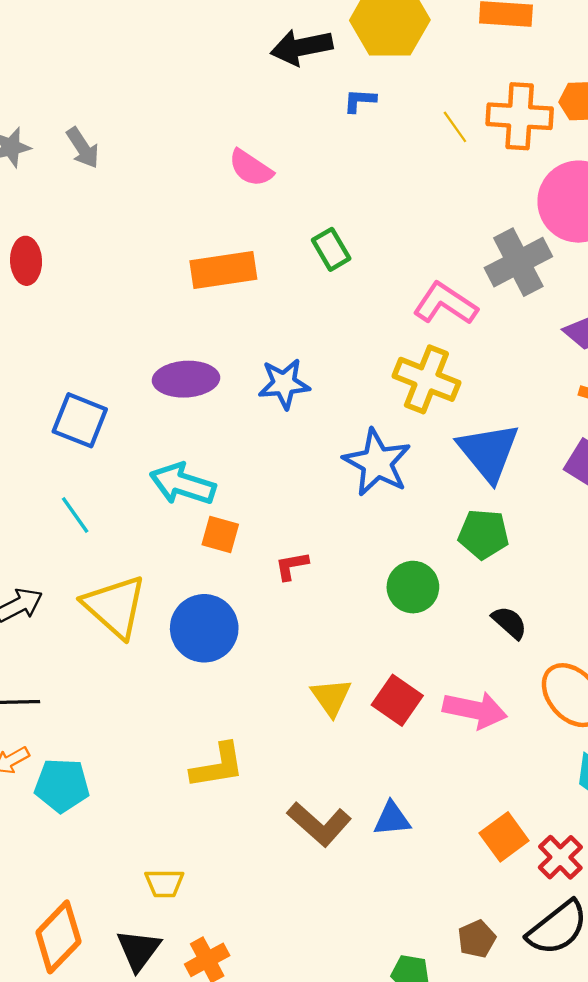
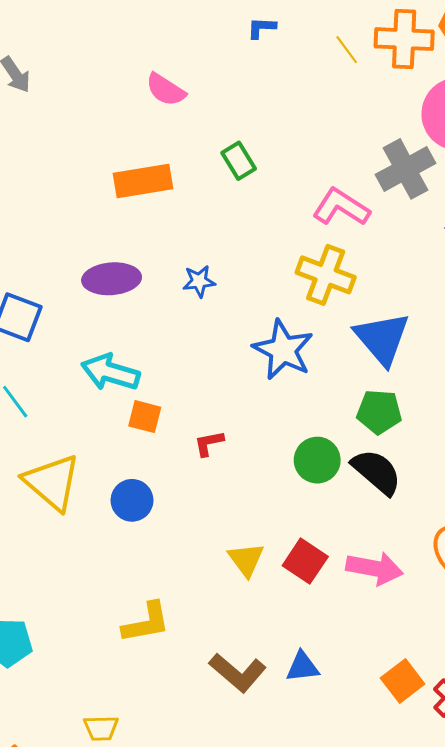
blue star: (284, 384) -> (199, 281), size x0.7
black semicircle: (509, 622) -> (377, 472), moved, size x1.6
blue circle: (204, 628) -> (132, 500), size x0.7

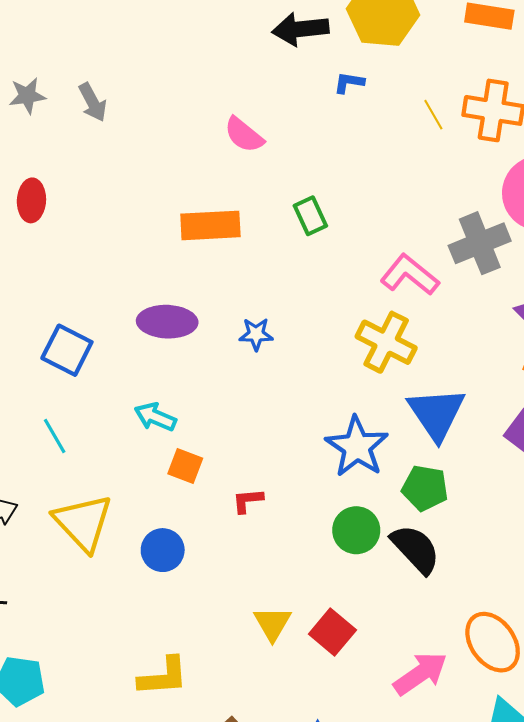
blue star: (283, 350) -> (357, 447), moved
cyan arrow: (110, 372) -> (155, 417), size x0.7
pink arrow: (375, 568) -> (420, 674), moved, turned -52

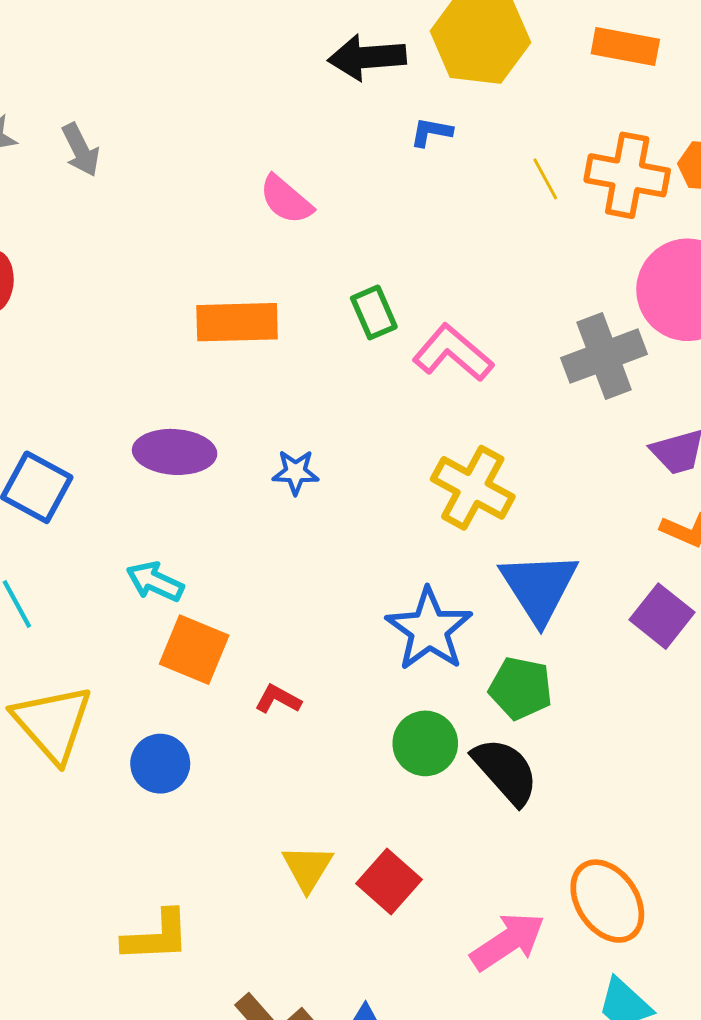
pink L-shape: (410, 275) -> (453, 353), moved
orange square: (185, 466) -> (194, 650), size x1.4
red L-shape: (248, 501) -> (278, 699), turned 32

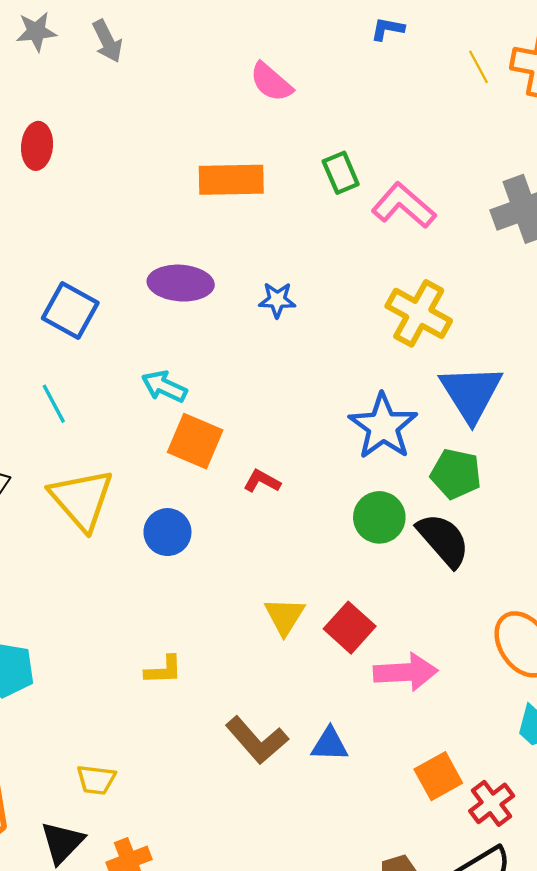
yellow L-shape: (156, 936) -> (163, 670), size x0.7
pink arrow: (508, 941) -> (406, 672), moved, turned 30

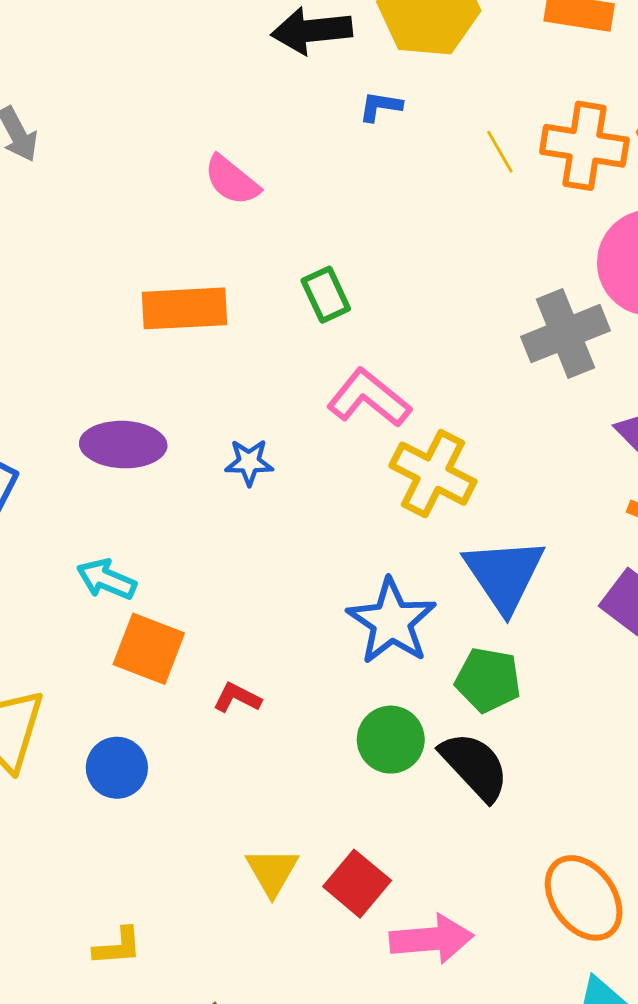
pink L-shape: (404, 205) -> (369, 398), moved

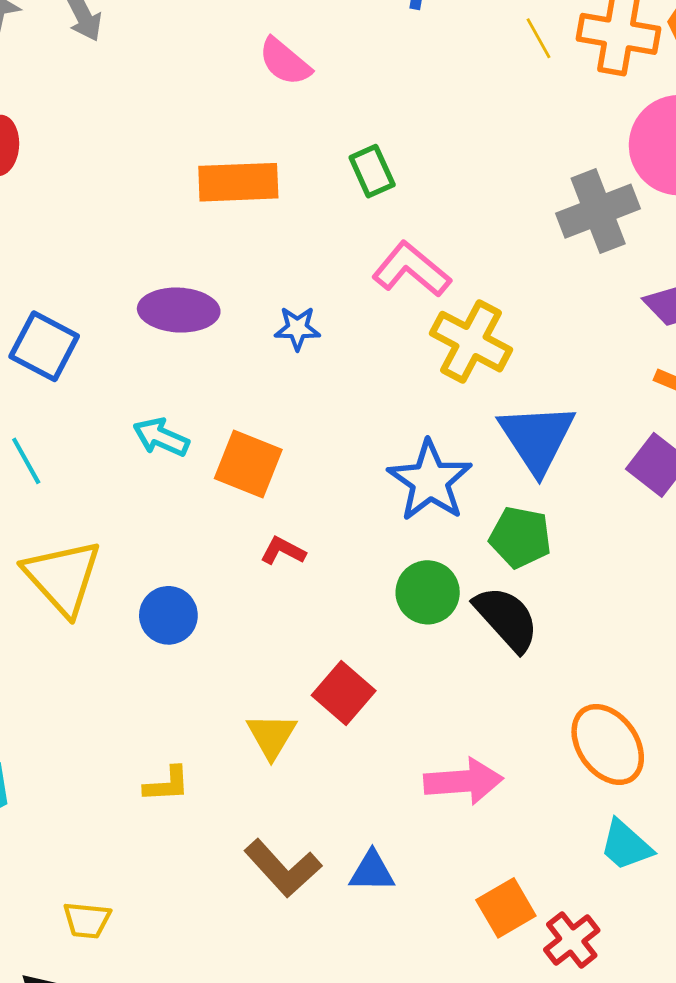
orange square: (149, 649) -> (248, 464), moved
yellow triangle: (272, 872) -> (272, 736), moved
red square: (357, 884) -> (344, 693), moved

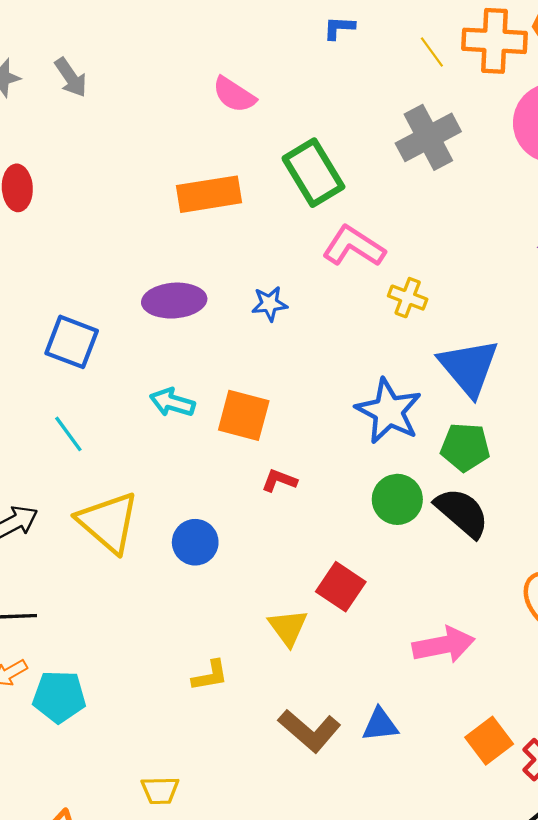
green rectangle: (372, 171) -> (313, 173), size x1.6
gray cross: (598, 211) -> (428, 137), moved
yellow cross: (471, 342) -> (408, 298), size x0.6

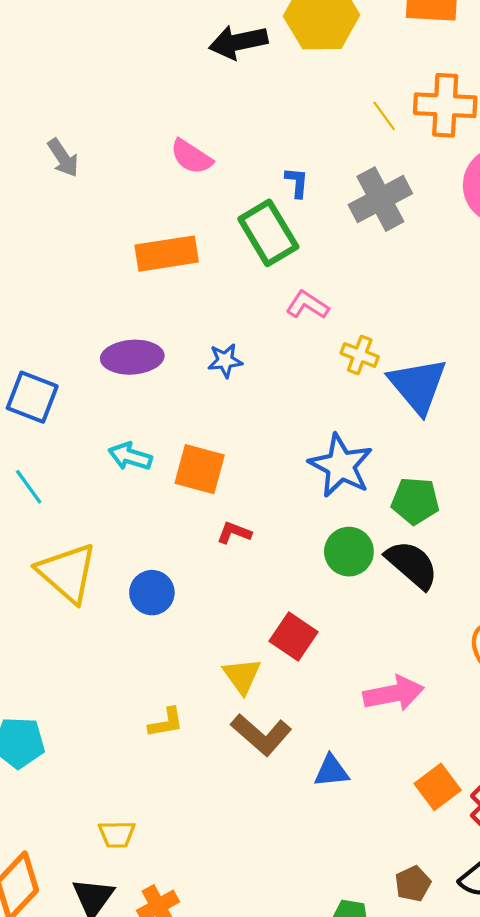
blue L-shape: (339, 28) -> (297, 182), moved, turned 92
gray arrow: (71, 77) -> (63, 158), moved
pink L-shape: (354, 246) -> (307, 305), size x0.7
blue triangle: (469, 367) -> (418, 385), moved
brown L-shape: (309, 731) -> (261, 735), moved

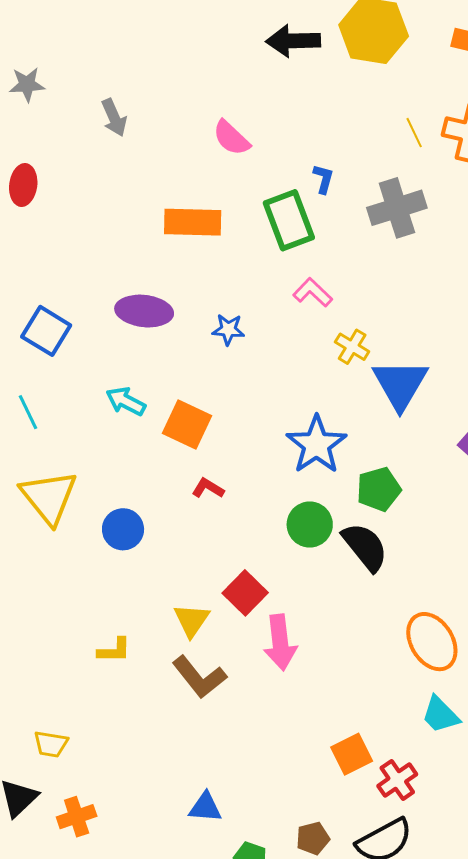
green pentagon: (415, 501) -> (379, 489), turned -30
pink arrow: (394, 693) -> (280, 642), moved, turned 84
blue triangle: (331, 771) -> (205, 807), moved

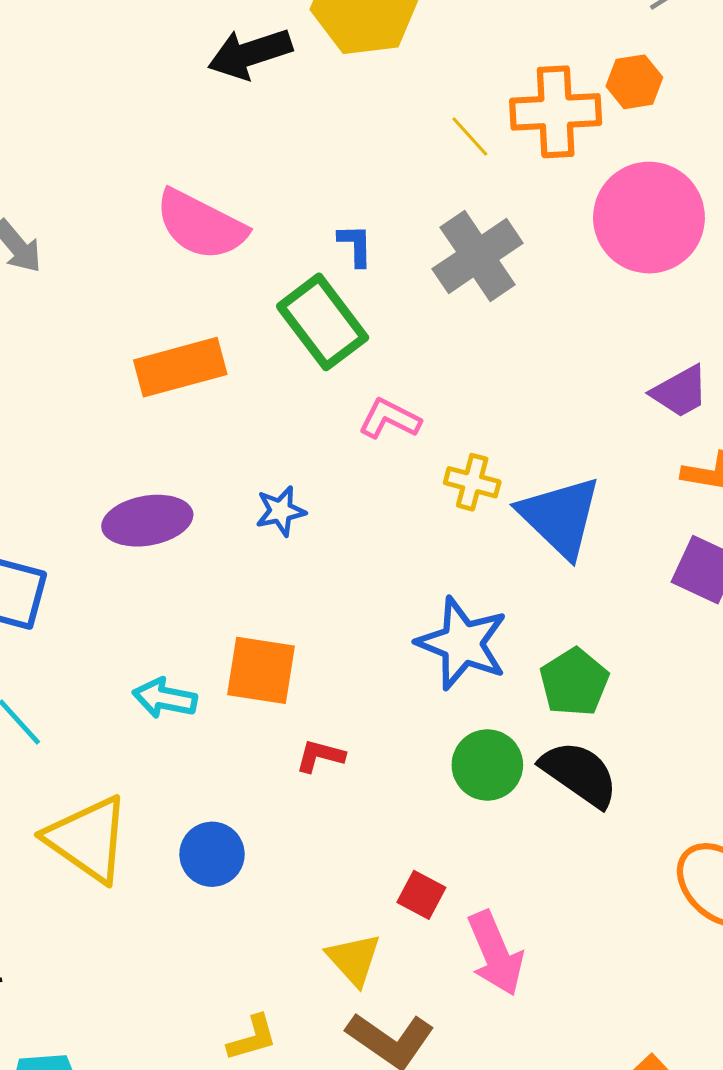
pink semicircle: (231, 138) -> (201, 225), size x1.5
cyan arrow: (126, 401) -> (165, 698), moved
red square: (245, 593) -> (421, 895), size x0.7

